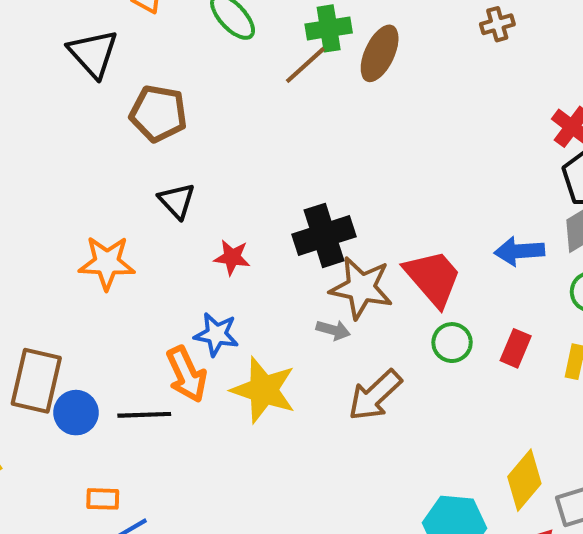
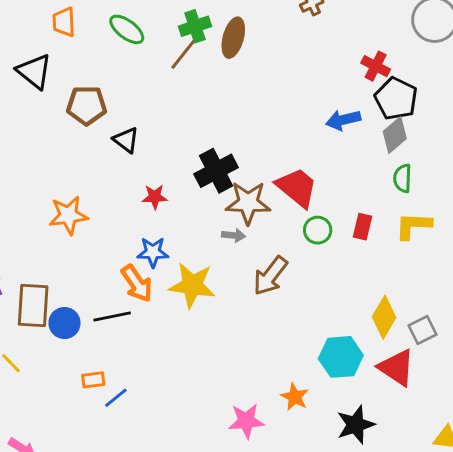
black triangle: (177, 201) -> (126, 140), moved
blue arrow: (519, 251) -> (343, 120), moved

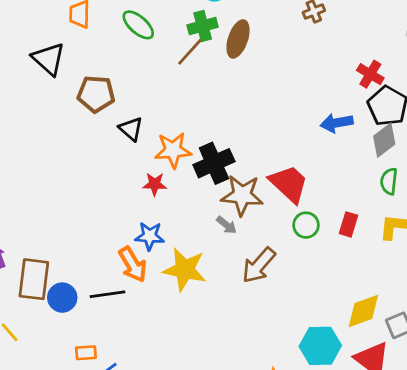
orange star: (68, 215) -> (173, 150), moved
gray arrow: (234, 235) -> (227, 225), turned 30
yellow diamond: (384, 317) -> (363, 311), turned 36

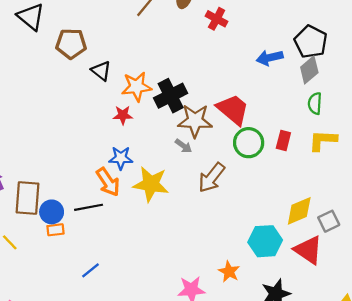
red cross: (370, 74) -> (217, 19), moved
green circle: (306, 225) -> (249, 143), size x1.4
orange rectangle: (86, 353) -> (56, 230), moved

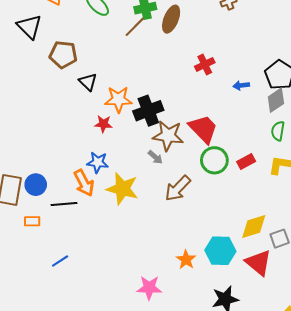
red cross: (217, 19) -> (205, 64), moved, turned 30
blue arrow: (270, 58) -> (241, 85), size x0.7
red rectangle: (283, 140) -> (246, 161), turned 42
blue circle: (52, 212) -> (36, 185), moved
orange star: (229, 272) -> (186, 260), moved

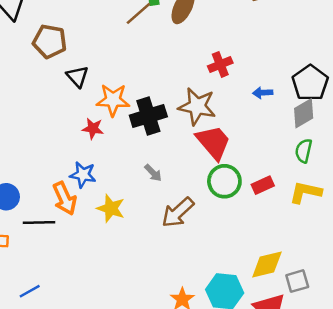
brown star: (168, 136) -> (197, 106), moved
yellow star: (122, 189) -> (111, 208), size x0.7

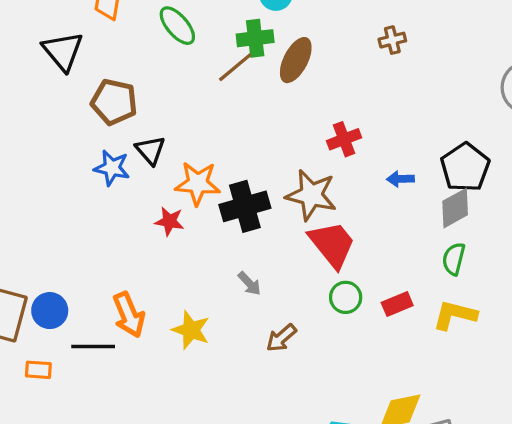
blue star: (83, 175) -> (112, 168), moved
green circle: (224, 181) -> (346, 297), size x0.7
brown arrow: (178, 212) -> (281, 338), size x0.7

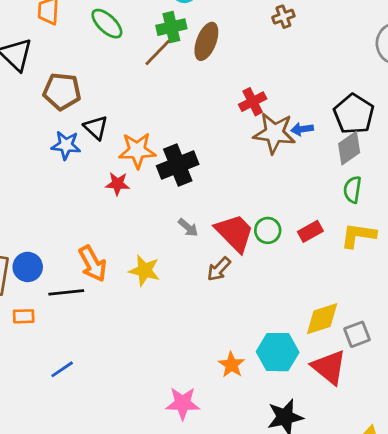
brown star: (311, 195) -> (274, 133), moved
red trapezoid: (332, 244) -> (235, 233), moved

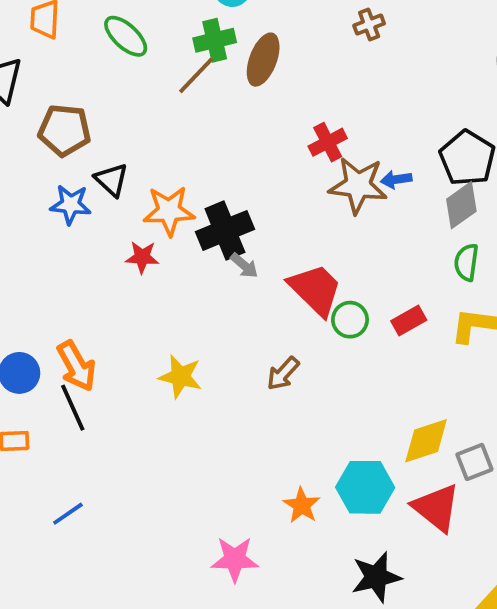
gray arrow: (188, 227) -> (244, 266), moved
red trapezoid: (235, 233) -> (315, 290), moved
orange arrow: (93, 264) -> (77, 366), moved
black line: (66, 292) -> (73, 408), turned 72

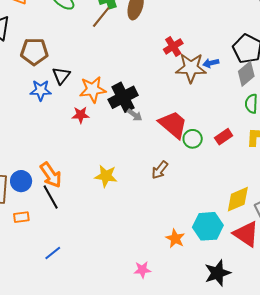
black triangle: (112, 180) -> (61, 76), turned 30
pink star: (235, 559) -> (142, 270), size x0.7

